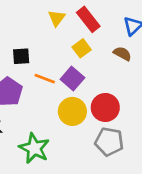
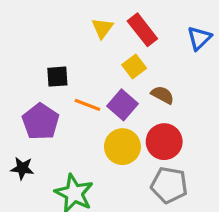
brown semicircle: (122, 54) -> (162, 95), moved

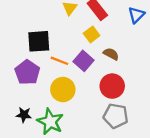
black square: (57, 77) -> (39, 41), size x1.5
yellow circle: (122, 147) -> (63, 90), moved
black star: (22, 168) -> (24, 115), moved

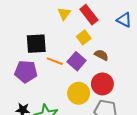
blue triangle: (136, 15) -> (124, 20), turned -49
purple pentagon: (27, 72) -> (26, 72), turned -30
yellow circle: (63, 90) -> (79, 93), moved

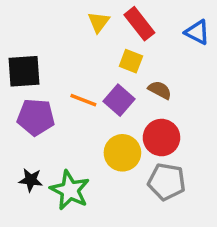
yellow square: (84, 37) -> (131, 61), turned -32
black square: (36, 44) -> (24, 71), moved

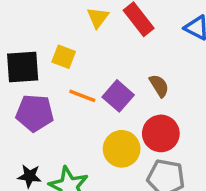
yellow square: (131, 61) -> (64, 57), moved
brown semicircle: (160, 90) -> (159, 86), turned 30

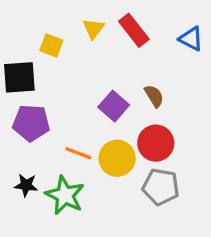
yellow square: (64, 57) -> (51, 45), moved
orange line: (82, 96) -> (78, 153), moved

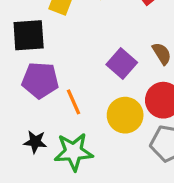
orange line: (78, 153) -> (74, 102), moved, turned 45
green star: (65, 195) -> (74, 152), turned -30

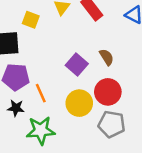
black star: (35, 142) -> (16, 108), moved

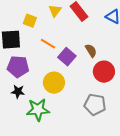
red circle: (108, 92) -> (104, 72), moved
orange line: (41, 93) -> (48, 44), moved, turned -35
yellow circle: (79, 103) -> (54, 83), moved

